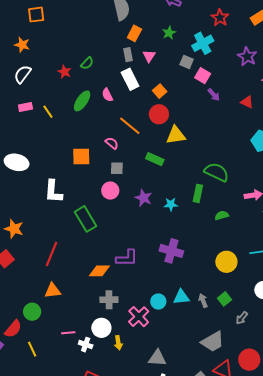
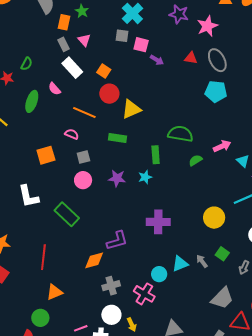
green star: (169, 33) -> (82, 11), moved
green rectangle: (198, 193) -> (156, 155), moved
green semicircle: (222, 215) -> (195, 160), moved

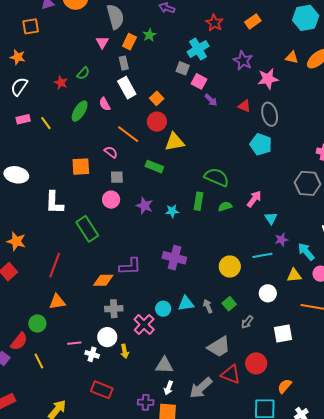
pink triangle: (84, 40) -> (102, 42), moved
pink arrow: (222, 146) -> (254, 199), turned -42
green rectangle: (156, 155) -> (198, 201), moved

